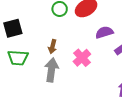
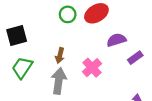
green trapezoid: (18, 58) -> (22, 68), turned 120

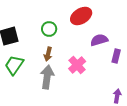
green circle: (68, 14) -> (49, 29), moved
purple rectangle: (135, 58) -> (116, 56), turned -40

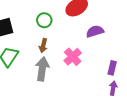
purple rectangle: (116, 56) -> (112, 68), moved

